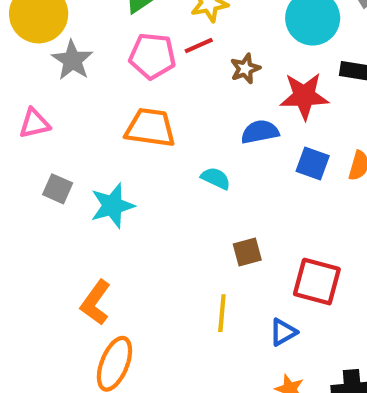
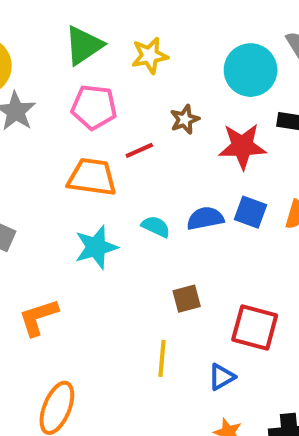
red line: (199, 45) -> (139, 150), moved
blue semicircle: (260, 132) -> (205, 218), moved
cyan star: (112, 206) -> (96, 247), moved
orange L-shape: (96, 303) -> (38, 317), moved, turned 36

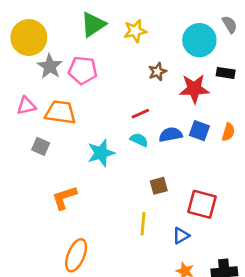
pink pentagon: (94, 107) -> (83, 70), moved
red line: (139, 150) -> (140, 114), moved
orange trapezoid: (92, 177) -> (60, 112), moved

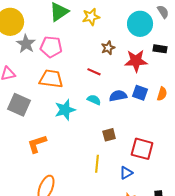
orange trapezoid: (60, 112) -> (51, 79), moved
red line: (140, 114) -> (94, 72), moved, turned 48
gray square: (41, 146) -> (19, 105), size x1.6

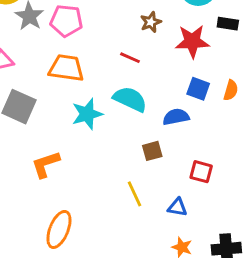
blue semicircle: (118, 96) -> (176, 117), moved
cyan semicircle: (94, 100) -> (130, 99), size x1.6
red square: (142, 149) -> (201, 172), size x0.7
yellow line: (97, 164) -> (134, 194), turned -30
blue triangle: (126, 173) -> (177, 207), turned 40

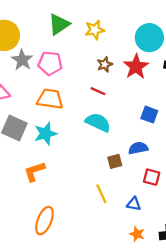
brown star: (151, 22) -> (105, 64), moved
red star: (192, 41) -> (136, 67), moved, turned -30
cyan star: (87, 114) -> (46, 134), moved
blue semicircle: (176, 117) -> (138, 148), moved

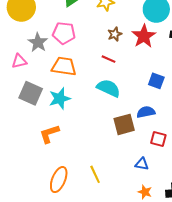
gray star: (22, 60) -> (38, 42), moved
brown square: (115, 161) -> (124, 124), size x1.5
yellow line: (101, 194) -> (95, 174), moved

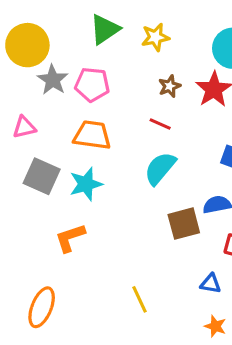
gray star: (38, 42) -> (53, 80), moved
cyan semicircle: (109, 88) -> (160, 168), turned -75
orange ellipse: (59, 180) -> (42, 307), moved

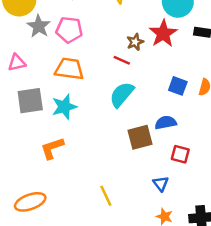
brown star: (170, 86) -> (135, 42), moved
gray square: (42, 176) -> (30, 101), turned -32
blue triangle: (211, 284) -> (161, 184), turned 42
orange ellipse: (42, 307) -> (30, 202), turned 48

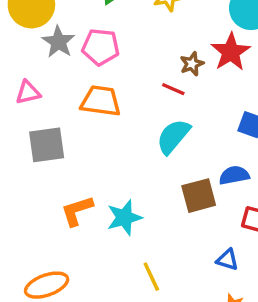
cyan star: (64, 107) -> (124, 218), moved
blue triangle: (161, 184) -> (227, 260), turned -35

